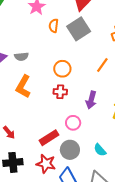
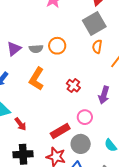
orange semicircle: (54, 26) -> (97, 47), moved
orange circle: (62, 69) -> (57, 46), moved
red cross: (60, 92) -> (73, 86), turned 32

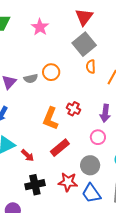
orange L-shape: (37, 79) -> (50, 119), moved
pink circle: (85, 117) -> (98, 137), moved
red rectangle: (60, 131) -> (60, 148), moved

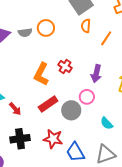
gray circle: (90, 165) -> (71, 110), moved

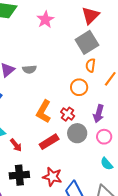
orange circle: (46, 28) -> (79, 87), moved
red cross: (65, 66) -> (68, 114), moved
pink circle: (87, 97) -> (104, 137), moved
gray circle: (71, 110) -> (77, 133), moved

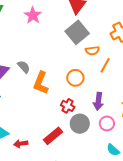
orange semicircle: (91, 65) -> (92, 51), moved, turned -96
gray semicircle: (29, 69) -> (24, 67), turned -120
orange L-shape: (44, 112) -> (41, 83), moved
red arrow: (16, 145) -> (21, 144), turned 128

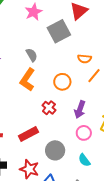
gray square: (77, 32) -> (59, 31), moved
gray semicircle: (24, 67) -> (32, 55), moved
gray circle: (80, 124) -> (55, 150), moved

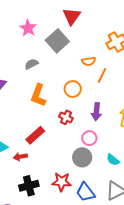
gray semicircle: (32, 55) -> (31, 64), moved, turned -72
pink circle: (84, 133) -> (89, 138), moved
red rectangle: (28, 134) -> (35, 135), moved

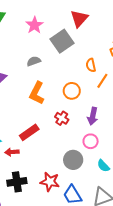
orange semicircle: (89, 61) -> (91, 65), turned 80
pink circle: (89, 138) -> (91, 141), moved

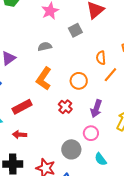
gray square: (62, 41) -> (75, 30), size x0.6
red rectangle: (29, 132) -> (22, 107), moved
red arrow: (12, 152) -> (20, 135), moved

